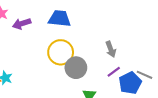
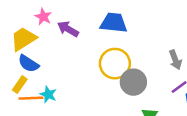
purple arrow: (22, 24) -> (68, 29), turned 48

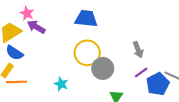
purple arrow: (68, 29) -> (36, 27), moved
cyan star: (48, 94) -> (61, 84), moved

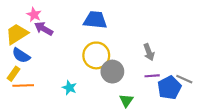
purple line: (141, 73) -> (152, 76), turned 32

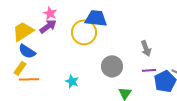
pink star: (34, 15) -> (50, 13), moved
purple arrow: (44, 29) -> (48, 26), turned 114
yellow circle: (96, 55) -> (84, 32), moved

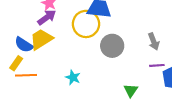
yellow trapezoid: (23, 31) -> (41, 39), moved
gray circle: (112, 66) -> (112, 46), moved

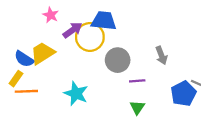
purple arrow: (47, 17) -> (73, 30), moved
purple line: (157, 65) -> (137, 81), moved
cyan star: (73, 77) -> (76, 94), size x1.5

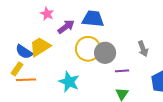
yellow circle: (90, 37) -> (88, 49), moved

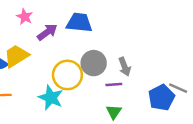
yellow circle: (88, 49) -> (67, 75), moved
gray arrow: (143, 49) -> (125, 67), moved

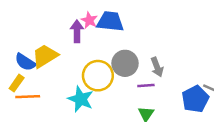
pink star: (25, 17) -> (89, 20), moved
purple arrow: (47, 32) -> (77, 31), turned -54

